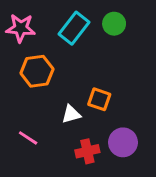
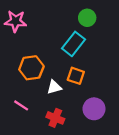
cyan rectangle: (74, 28) -> (74, 44), moved
orange hexagon: (37, 71) -> (31, 68), moved
red cross: (87, 151) -> (55, 118), moved, turned 36

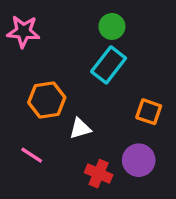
green circle: (87, 18) -> (112, 26), moved
orange square: (76, 76) -> (149, 112), moved
red cross: (55, 118) -> (99, 174), moved

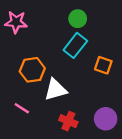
orange square: (149, 112) -> (103, 65), moved
white triangle: (80, 128) -> (56, 90), size x1.5
purple circle: (139, 160) -> (106, 119), moved

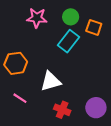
pink star: (16, 22) -> (37, 18), moved
orange square: (103, 65) -> (94, 27), moved
orange hexagon: (32, 70) -> (16, 63), moved

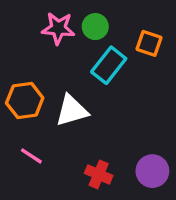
green circle: (71, 17) -> (95, 27), moved
white triangle: (51, 81) -> (72, 111), moved

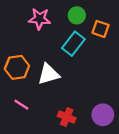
green circle: (95, 27) -> (77, 15), moved

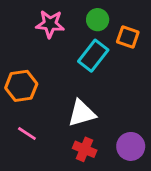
white triangle: (49, 74) -> (82, 113), moved

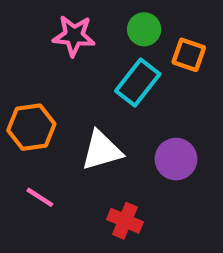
white triangle: (82, 113) -> (102, 151), moved
purple circle: (131, 146) -> (176, 159), moved

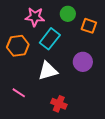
cyan rectangle: (138, 82) -> (50, 39), moved
orange hexagon: (31, 127) -> (18, 46), moved
purple circle: (176, 159) -> (83, 62), moved

